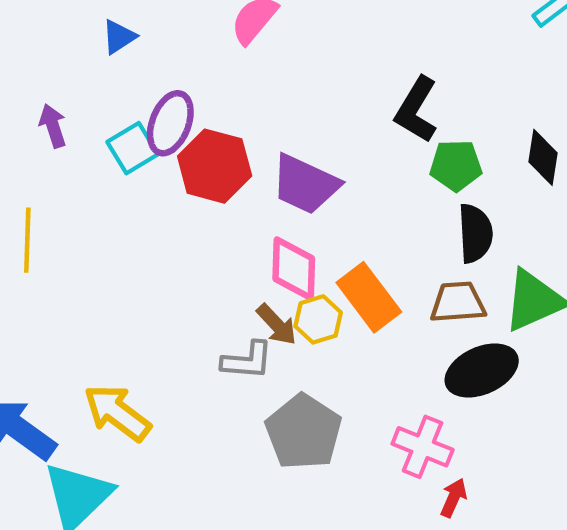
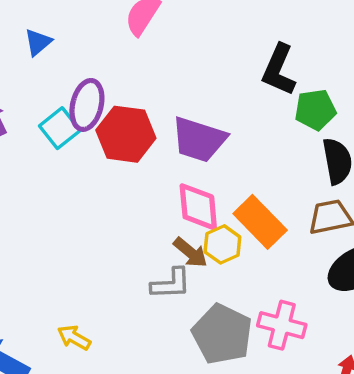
yellow arrow: (117, 413) -> (74, 338), size x0.6
pink cross: (423, 447) -> (282, 325), moved

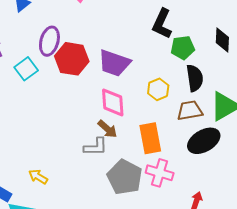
cyan square: (60, 128) -> (26, 69), moved
orange rectangle: (260, 222) -> (150, 138), moved, turned 32
yellow hexagon: (222, 244) -> (158, 89), moved

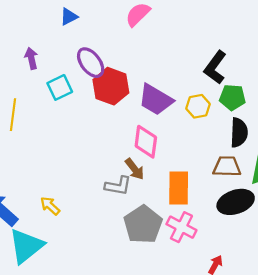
purple ellipse: (49, 41) -> (91, 63), turned -64
yellow hexagon: (158, 89) -> (198, 106), moved

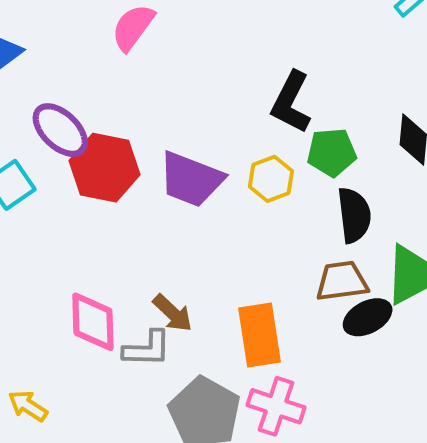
pink diamond: (146, 142) -> (93, 322), moved
black ellipse: (236, 202) -> (368, 317), moved, size x0.7

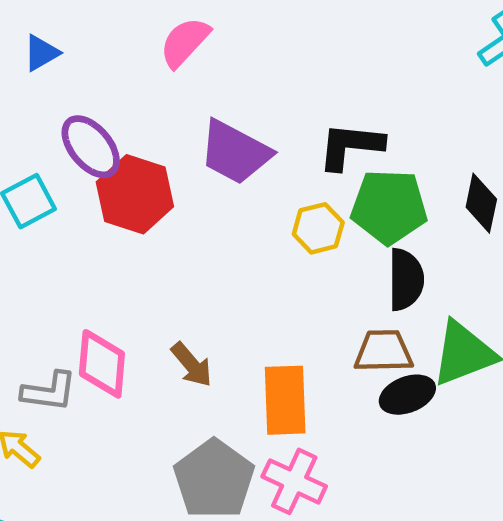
black L-shape: (291, 102) -> (351, 146), turned 62
green pentagon: (332, 152) -> (389, 207), size x1.4
purple trapezoid: (191, 179) -> (235, 152), moved
gray L-shape: (147, 349) -> (49, 391), moved

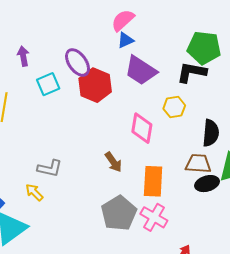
blue triangle: (41, 53) -> (125, 40), moved
green pentagon: (389, 207) -> (204, 48), moved
pink diamond: (102, 364) -> (142, 128), moved

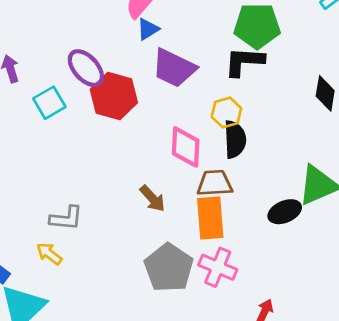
black semicircle: (211, 133) -> (235, 139), moved
brown trapezoid: (198, 164) -> (215, 183), moved

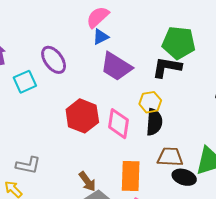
red hexagon: (114, 96) -> (82, 116), moved
brown trapezoid: (215, 183) -> (170, 157), moved
brown arrow: (152, 198) -> (87, 181), moved
black ellipse: (285, 212) -> (184, 177), turned 35

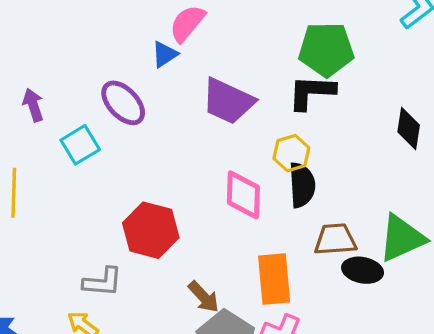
blue triangle: (101, 37) -> (165, 54), moved
red hexagon: (82, 116) -> (151, 230), moved

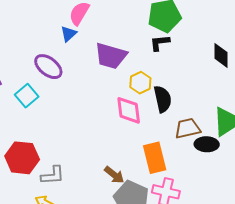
black L-shape: (312, 92) -> (160, 43), size x0.7
yellow hexagon: (291, 153) -> (140, 83), moved
red hexagon: (151, 230) -> (22, 158), moved

